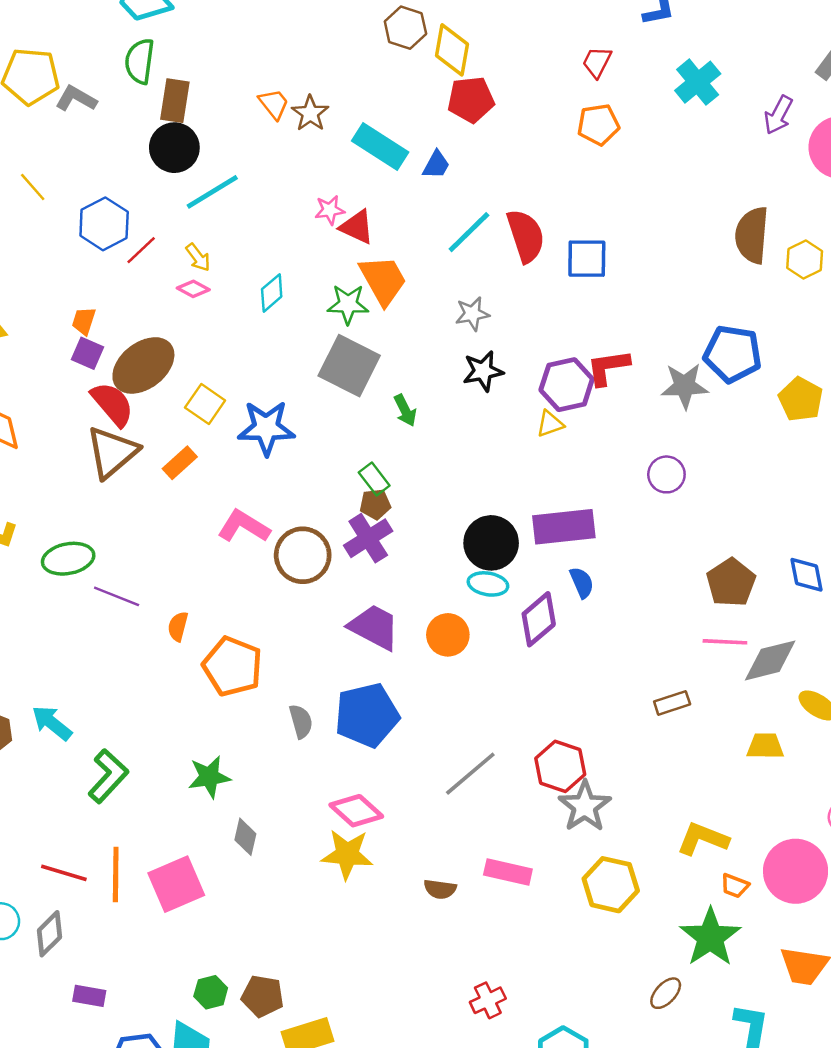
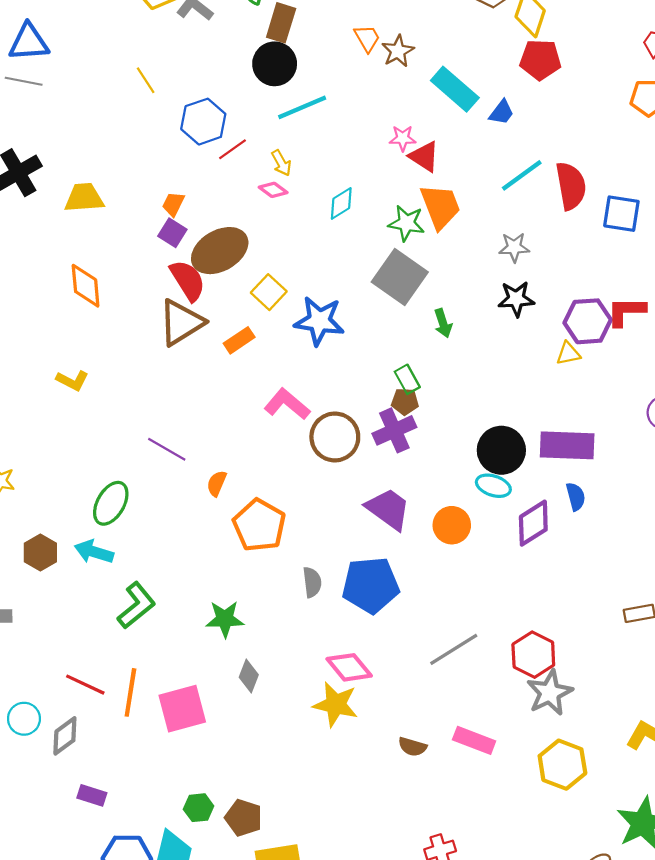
green ellipse: (68, 559) -> (111, 503), moved, turned -57
cyan arrow: (52, 723) -> (94, 552), turned -30

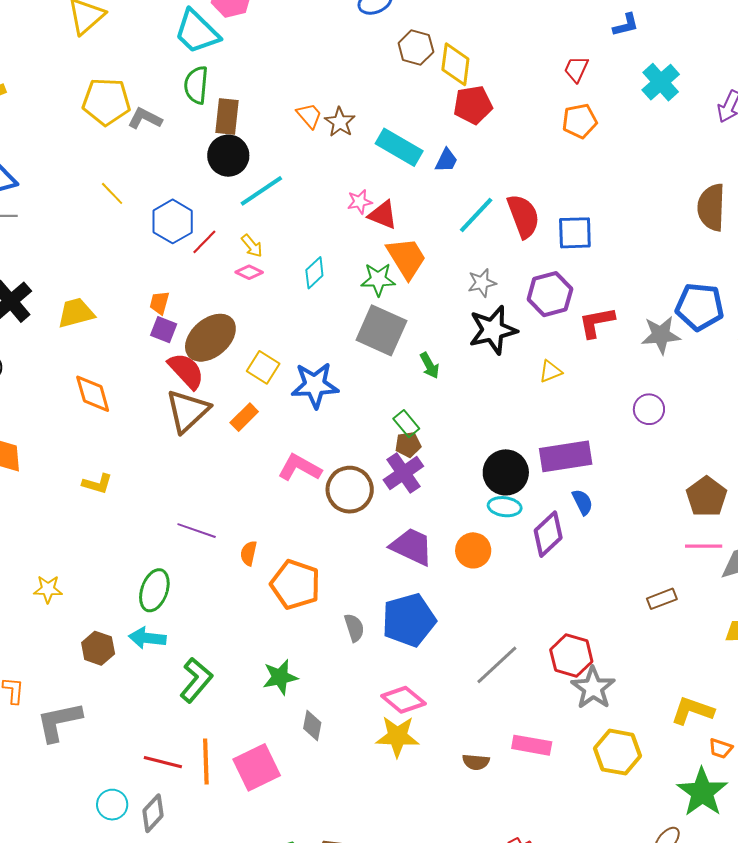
black star: (516, 299) -> (493, 330), size x1.4
purple hexagon: (588, 321) -> (550, 294), moved

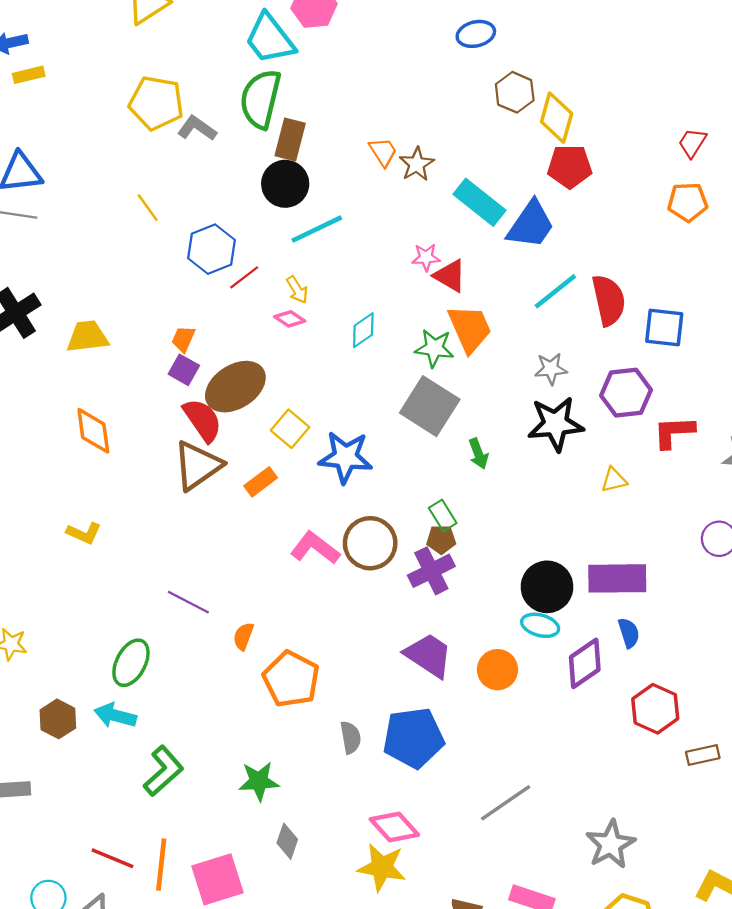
green semicircle: (196, 85) -> (260, 99), size x1.4
blue trapezoid: (446, 160) -> (531, 225), size x1.8
brown circle: (350, 490) -> (370, 543), moved
red hexagon: (571, 656) -> (655, 709), moved

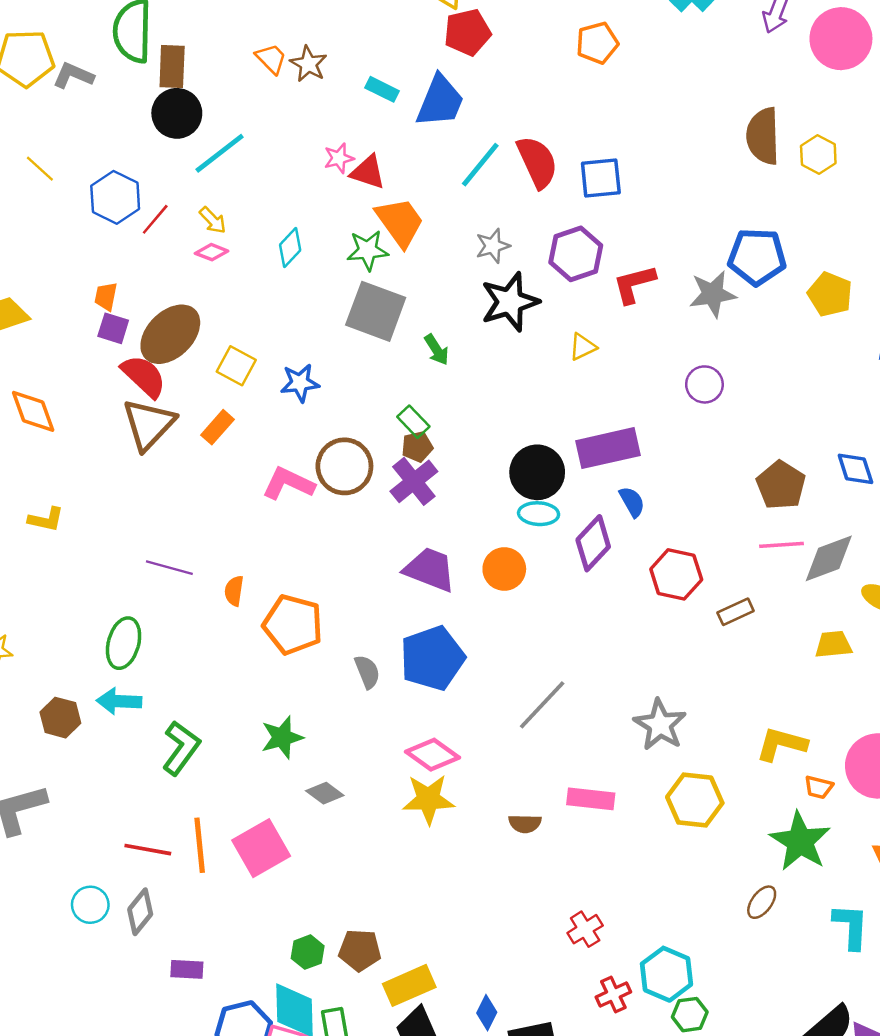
cyan rectangle: (480, 202) -> (382, 89), size x0.6
blue star: (346, 457) -> (300, 383), size x0.7
gray diamond: (287, 841) -> (325, 793), turned -60

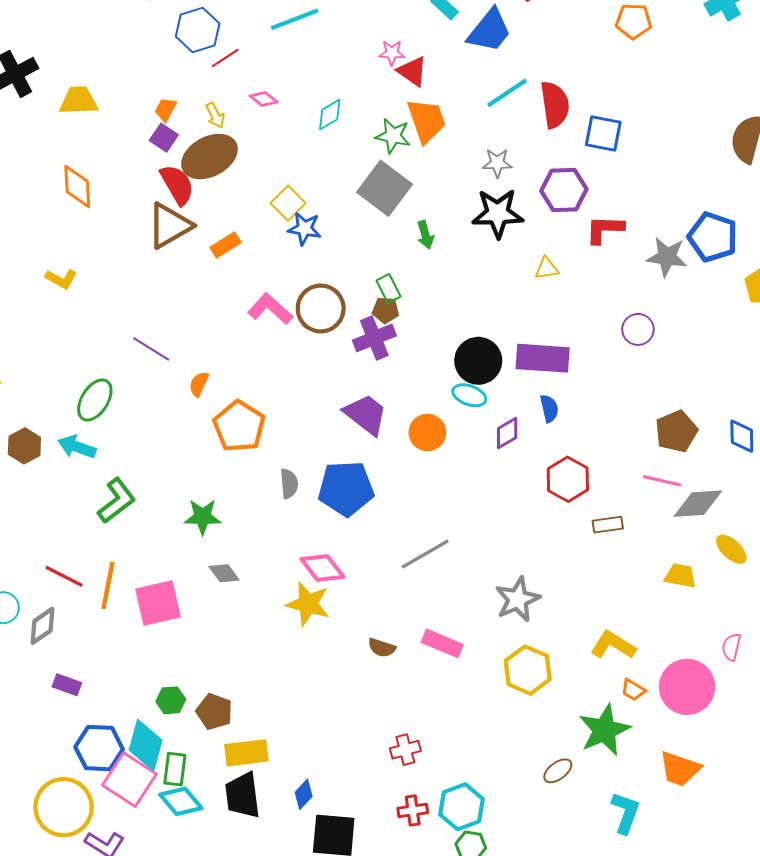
yellow arrow: (213, 220) -> (215, 115), moved
yellow square: (236, 366) -> (288, 203), moved
purple diamond: (593, 543) -> (507, 433), size x0.7

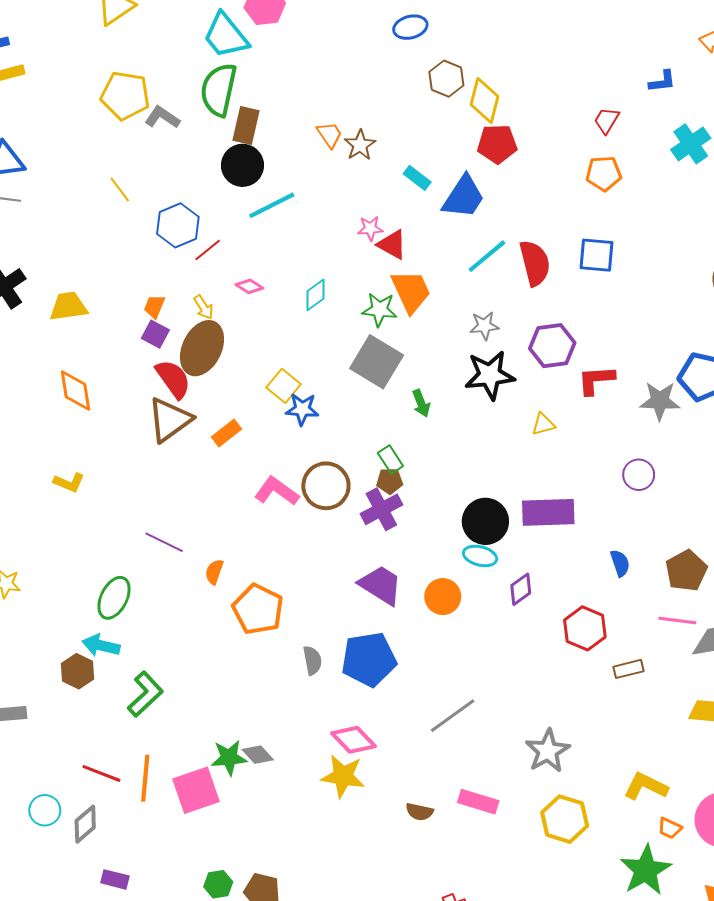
blue square: (603, 134) -> (597, 255), moved
brown ellipse: (209, 157) -> (202, 348), turned -30
blue semicircle: (549, 408) -> (620, 563), moved
brown hexagon: (24, 446) -> (78, 671), moved
green star: (203, 517) -> (229, 758), moved

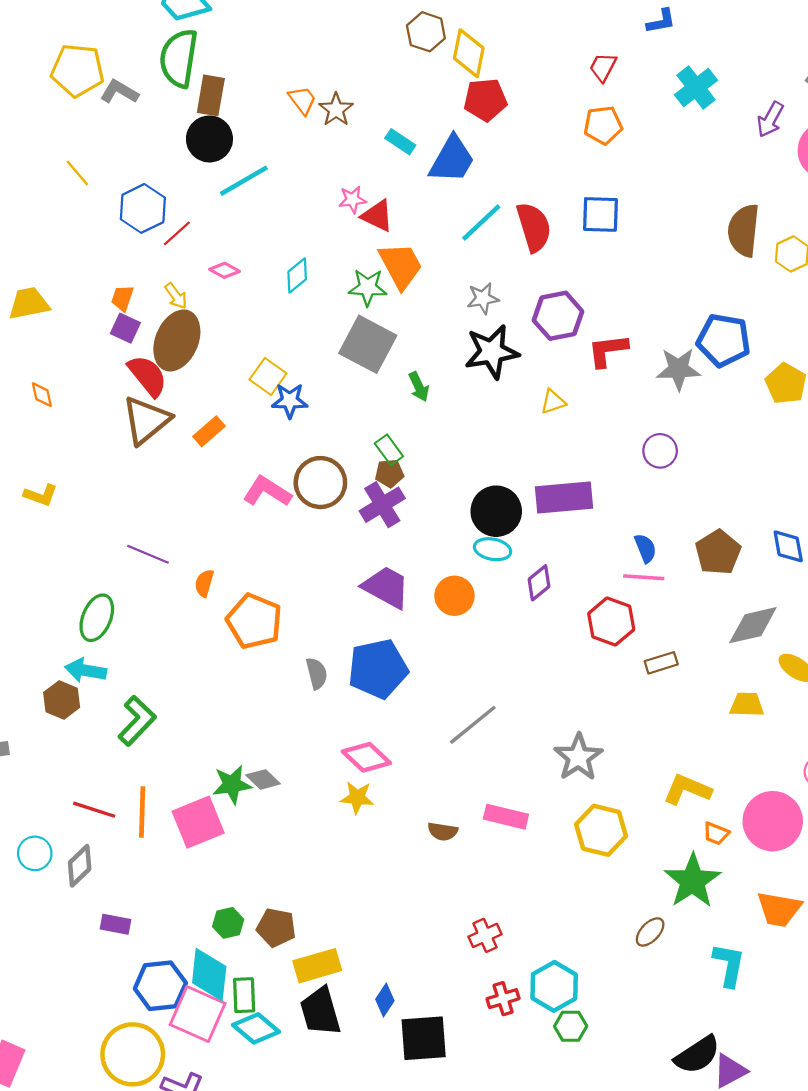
orange diamond: (76, 391) -> (42, 395), size x0.6
pink line: (677, 621) -> (644, 577), moved
yellow star: (343, 776) -> (357, 798), size x0.7

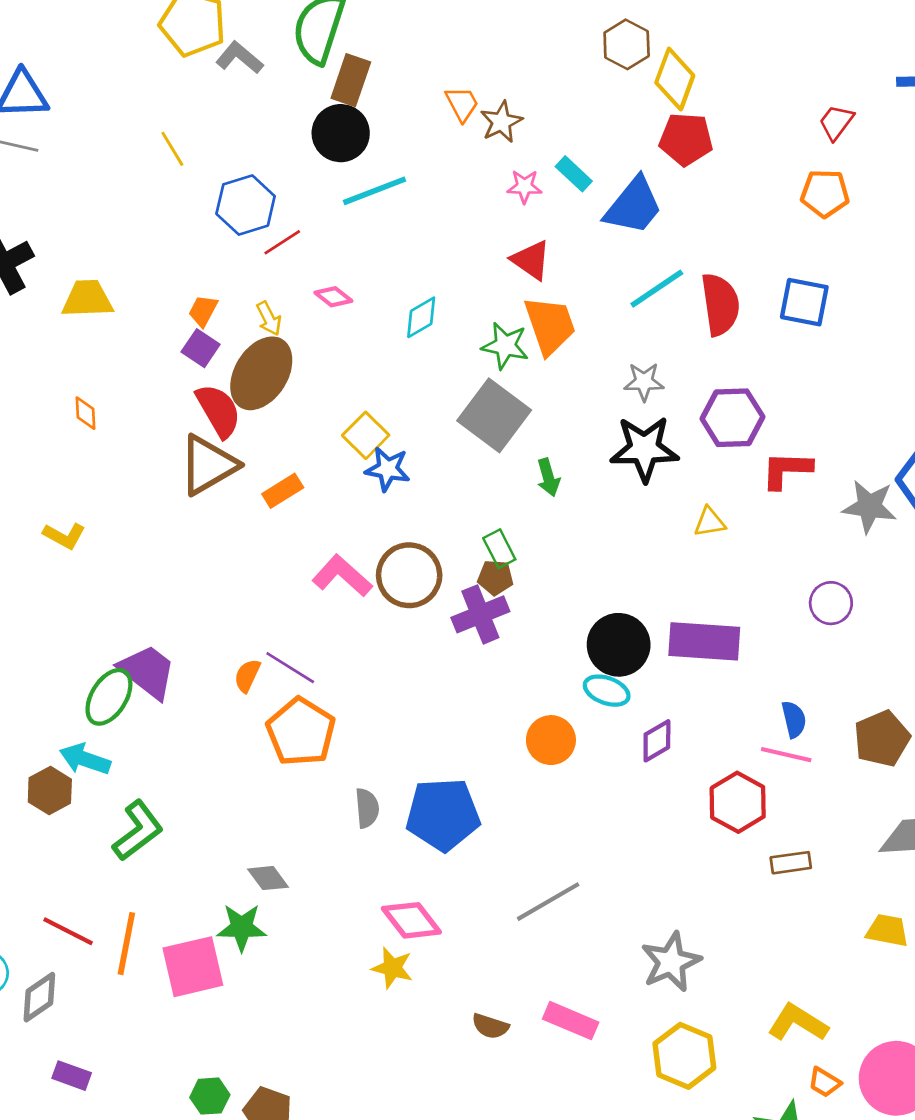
pink star: (352, 200) -> (524, 187), moved
purple line: (148, 554) -> (290, 668), moved
purple trapezoid: (386, 587) -> (147, 672), moved
gray diamond: (263, 779) -> (268, 878), moved

